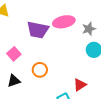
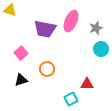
pink ellipse: (64, 22) -> (71, 21), turned -55
red triangle: (80, 85) -> (87, 84), turned 32

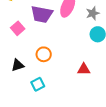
pink square: (21, 53) -> (18, 28), moved
cyan square: (71, 99) -> (38, 84), moved

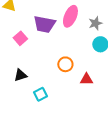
orange circle: (44, 54) -> (65, 64), moved

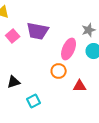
pink ellipse: (70, 16) -> (69, 49), moved
pink square: (20, 38) -> (13, 36), moved

